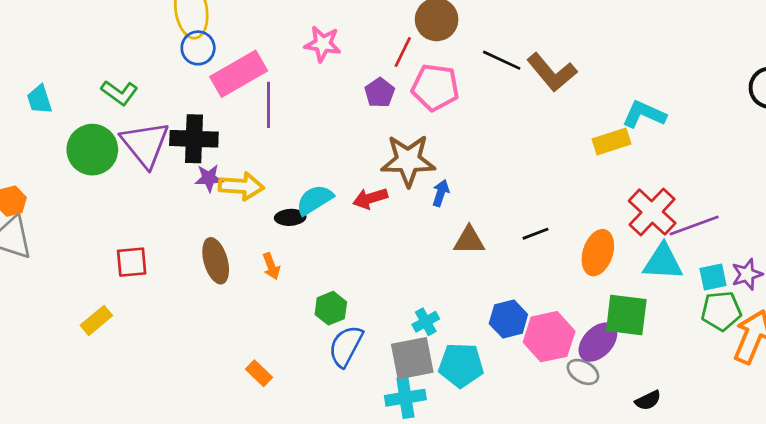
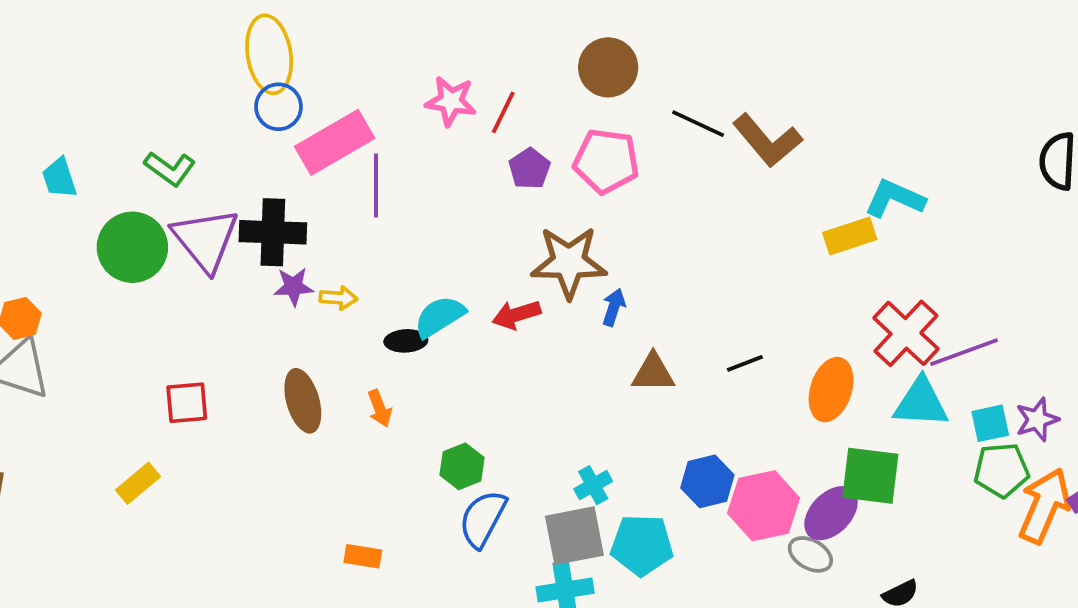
red line: (403, 52) -> (503, 112), moved
yellow arrow: (241, 186) -> (338, 298), size x0.6
orange rectangle: (259, 373) -> (363, 556), turned -35

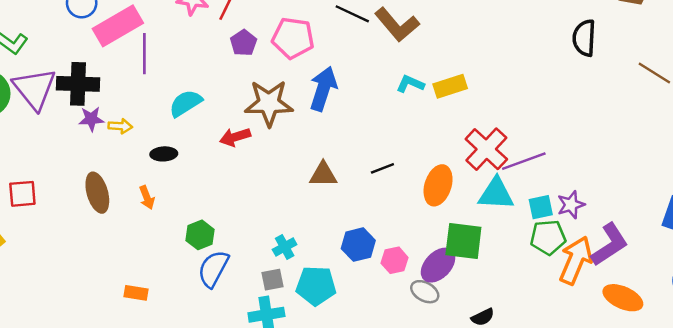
cyan L-shape: (895, 199) -> (410, 84), moved, size x0.7
blue arrow: (614, 307) -> (323, 89), moved, size x1.8
cyan semicircle: (440, 317) -> (186, 103), moved
pink hexagon: (764, 506) -> (395, 260), size x0.6
gray square: (574, 536) -> (273, 280), size x0.6

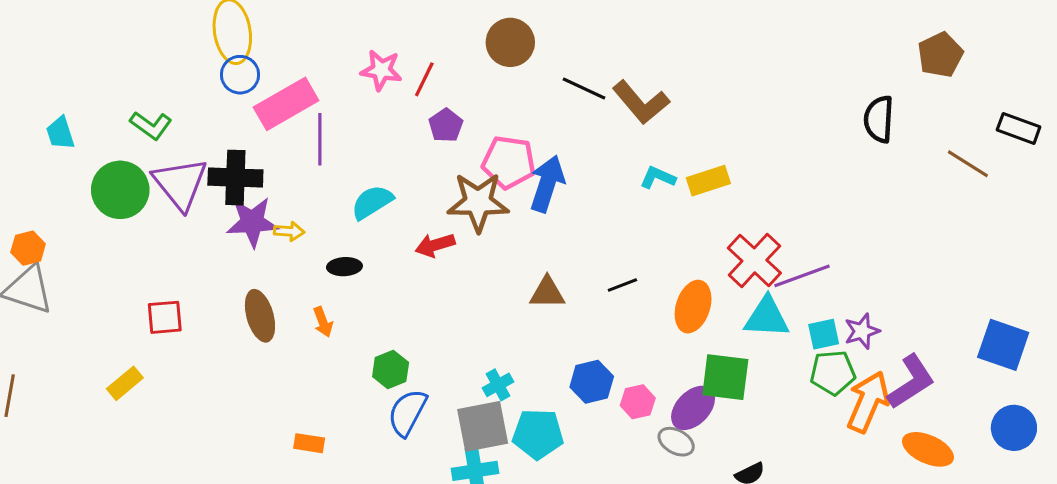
pink pentagon: (293, 38) -> (509, 162), moved
purple star: (91, 119) -> (252, 222), size x1.6
gray square: (273, 280) -> (483, 426), size x1.8

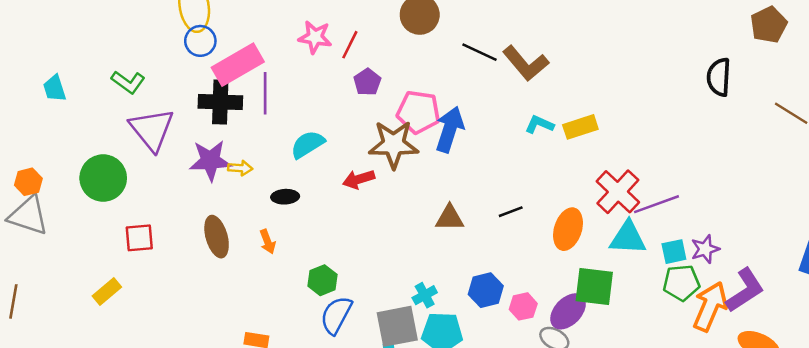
black cross: (235, 178) -> (220, 102), moved
green circle: (120, 190) -> (103, 178), moved
cyan cross: (498, 385) -> (425, 295), moved

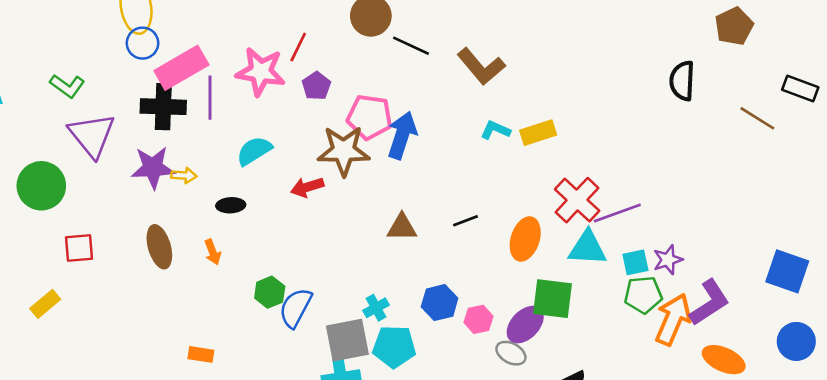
pink star: (315, 37) -> (261, 72), moved, size x1.4
black line: (480, 52) -> (411, 46), moved
blue semicircle: (336, 315) -> (296, 308), moved

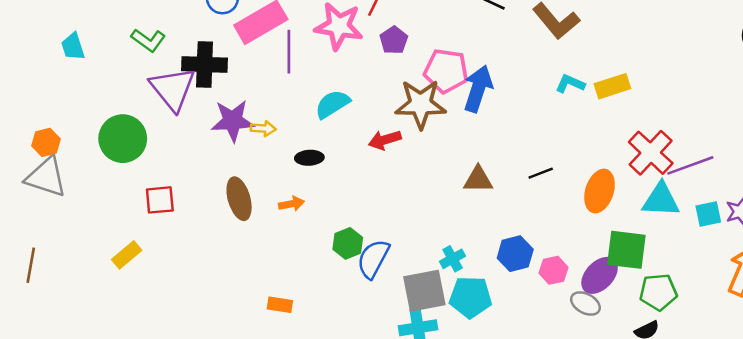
black cross: (163, 107) -> (205, 64), moved
orange arrow: (213, 252) -> (291, 204), turned -80
green pentagon: (643, 295) -> (658, 292), moved

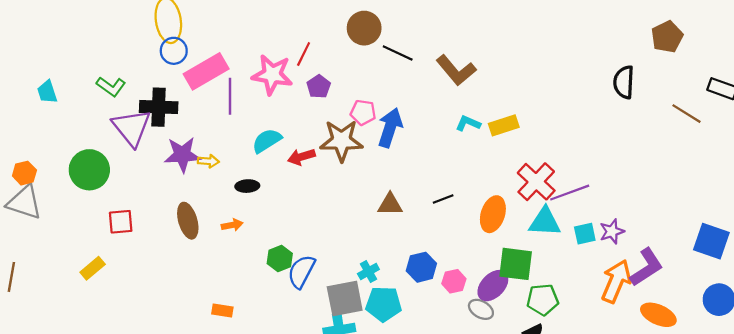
pink pentagon: (446, 71) -> (363, 112), size x0.7
red arrow: (385, 140) -> (301, 157), moved

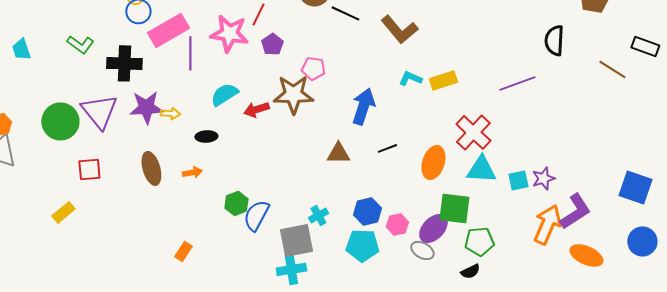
purple triangle: (132, 128) -> (99, 111), moved
blue arrow: (390, 128) -> (363, 106), moved
purple line: (570, 193) -> (517, 83), moved
cyan pentagon: (384, 304) -> (362, 245), moved
orange rectangle: (222, 310) -> (183, 251), turned -66

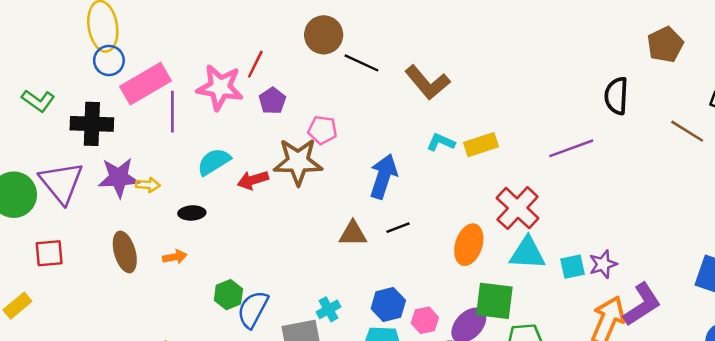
black line: (387, 148) -> (398, 228), moved

